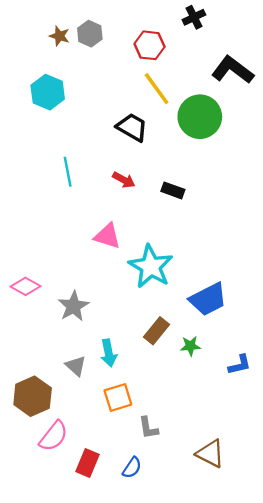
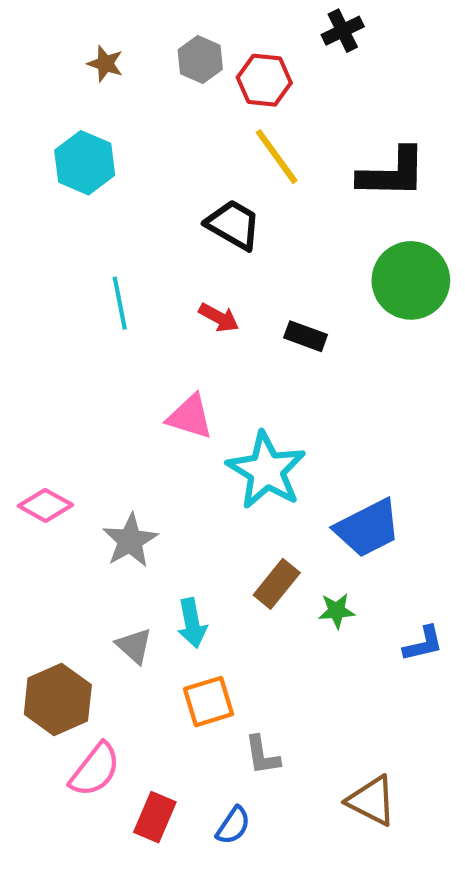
gray hexagon: (90, 34) -> (200, 60), moved
black L-shape: (233, 70) -> (392, 173), moved, turned 144
green circle: (200, 117) -> (411, 280), moved

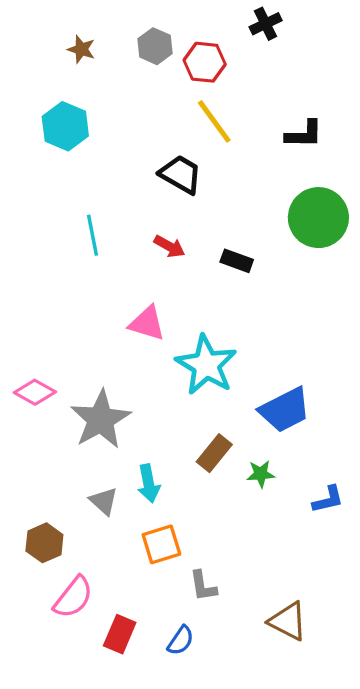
black L-shape: (392, 173) -> (304, 134), size x0.7
gray star: (130, 541) -> (101, 419), size x1.4
brown hexagon: (58, 700) -> (44, 543), size x0.7

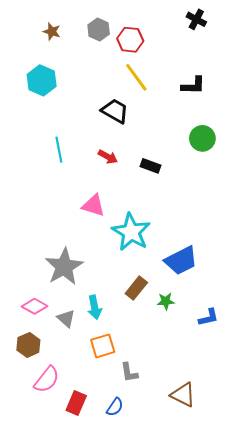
black cross: (266, 24) -> (196, 19), moved, turned -36
green circle: (318, 218) -> (202, 138), size x0.7
pink diamond: (35, 392) -> (35, 306), moved

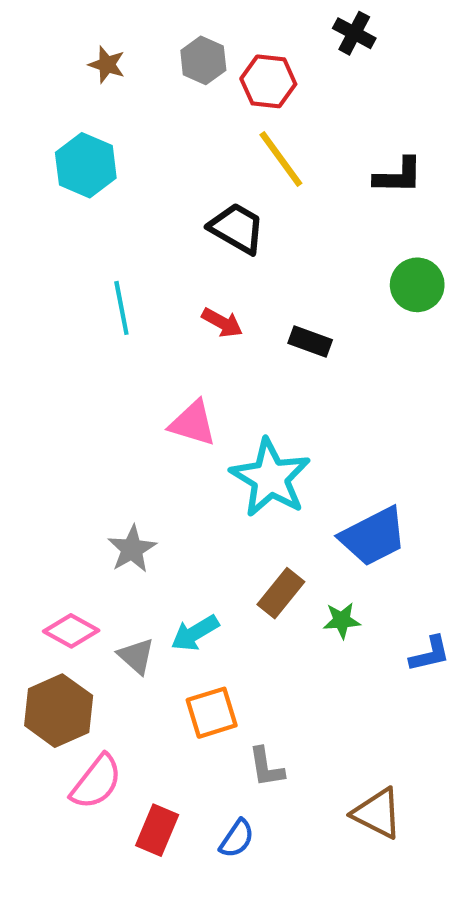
black cross: (196, 19) -> (354, 33), moved
gray star: (64, 267) -> (132, 549), size x0.6
cyan arrow: (95, 307) -> (195, 633), turned 70
brown hexagon: (28, 345) -> (59, 711), size x1.4

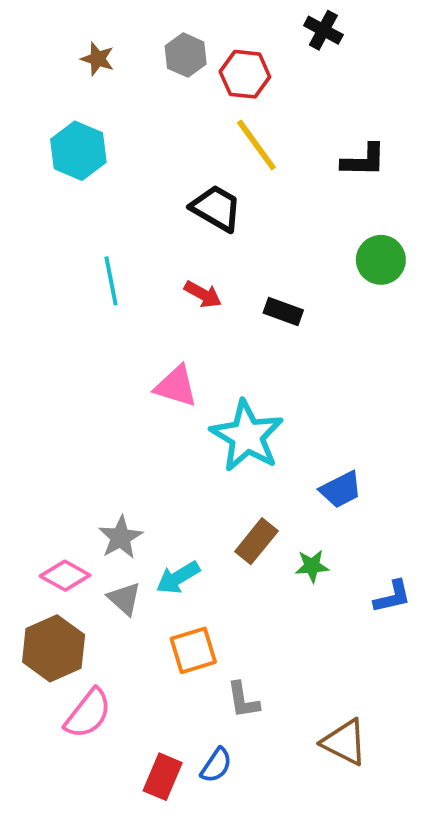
blue trapezoid: (373, 537) -> (341, 490), size x0.7
gray star: (132, 549) -> (121, 537), moved
red rectangle: (157, 830) -> (163, 777), moved

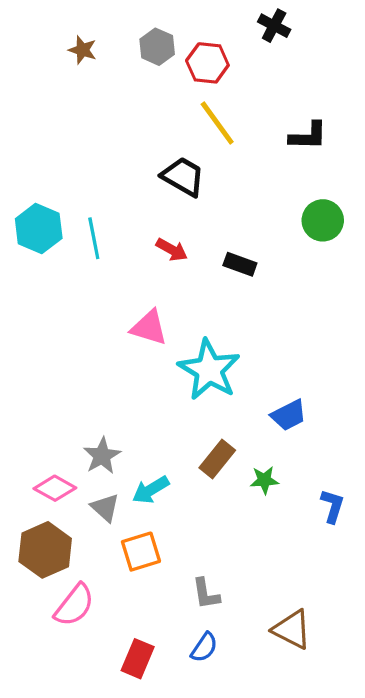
cyan hexagon: (78, 151) -> (39, 229), moved
blue L-shape: (392, 597) -> (332, 506), turned -60
orange square: (193, 650) -> (141, 552), moved
blue semicircle: (216, 765) -> (204, 647), moved

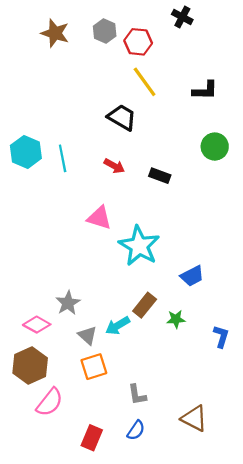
brown star: (82, 50) -> (55, 33), size x1.5
cyan arrow: (151, 490) -> (118, 326), moved
gray triangle: (105, 508) -> (87, 335), moved

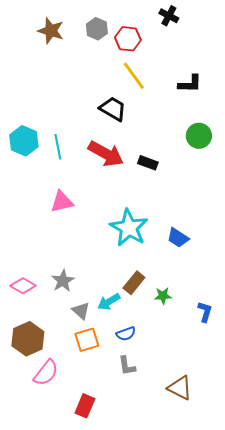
red arrow: (114, 166) -> (106, 154), size x1.8
pink triangle: (99, 218) -> (62, 202), moved, turned -30
blue trapezoid: (192, 276) -> (178, 238), moved, turned 60
pink diamond: (37, 325) -> (23, 286), moved
blue semicircle: (136, 430) -> (126, 334), moved, turned 36

